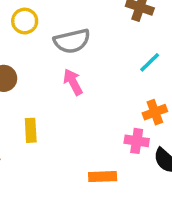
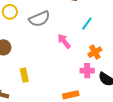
pink arrow: (73, 82) -> (64, 41), moved

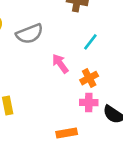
orange cross: (95, 52) -> (89, 78), moved

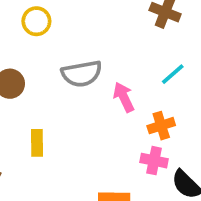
gray semicircle: (29, 34) -> (82, 74), moved

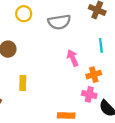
gray semicircle: (82, 74) -> (59, 22), moved
cyan line: (173, 74) -> (101, 45), turned -56

